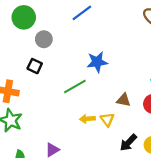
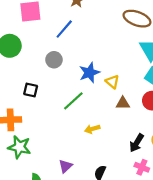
gray circle: (44, 39) -> (54, 60), moved
yellow triangle: (107, 120) -> (112, 82), moved

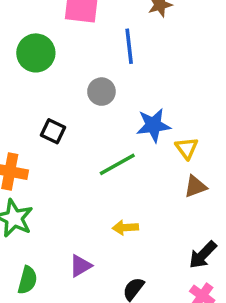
blue line: (64, 29) -> (129, 46), turned -60
brown triangle: (123, 103) -> (195, 186), turned -32
yellow arrow: (92, 129) -> (125, 228), moved

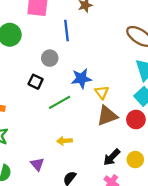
black square: (53, 131) -> (36, 82), moved
brown triangle: (195, 186) -> (107, 116), size x1.5
purple triangle: (81, 266) -> (37, 164), turned -40

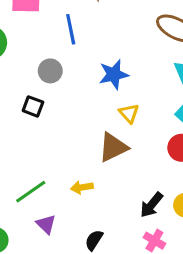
blue star: (81, 78) -> (114, 74), moved
green line: (60, 102) -> (31, 192), moved
brown triangle: (107, 116) -> (113, 147), moved

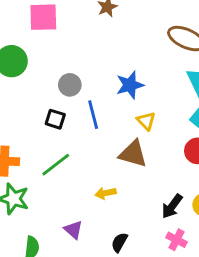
blue line: (71, 29) -> (93, 115), moved
brown triangle: (113, 147) -> (133, 154), turned 44
green line: (31, 192) -> (56, 165), moved

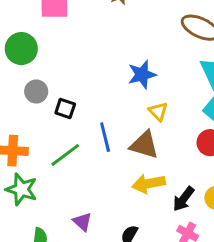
gray circle: (70, 85) -> (36, 91), moved
blue line: (93, 115) -> (105, 137), moved
yellow arrow: (105, 193) -> (149, 184), moved, size x1.5

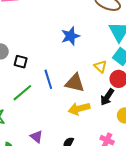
yellow triangle: (158, 111) -> (100, 66), moved
black arrow: (184, 199) -> (107, 97), moved

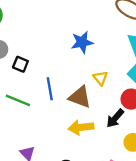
yellow triangle: (100, 66) -> (100, 78), moved
green line: (22, 93) -> (18, 100), turned 55

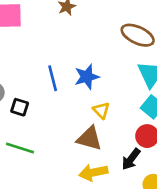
yellow triangle: (100, 78) -> (101, 110), moved
blue line: (50, 89) -> (53, 78), moved

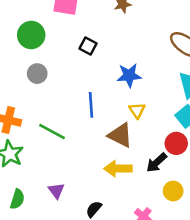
blue line: (53, 78) -> (91, 105), moved
black square: (20, 107) -> (88, 46), moved

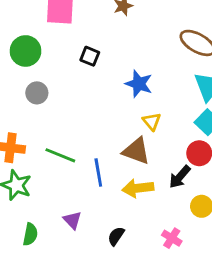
blue star: (129, 75) -> (139, 84), turned 30
blue line: (91, 105) -> (98, 172), moved

